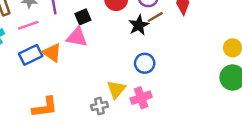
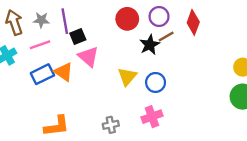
black square: (83, 17) -> (78, 37), moved
pink triangle: (77, 37) -> (88, 57), turned 30
yellow triangle: (116, 89) -> (127, 77), moved

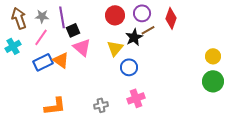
pink line: (40, 45) -> (41, 37), turned -36
yellow triangle: (127, 77) -> (115, 48), moved
blue circle: (156, 82) -> (129, 67), moved

